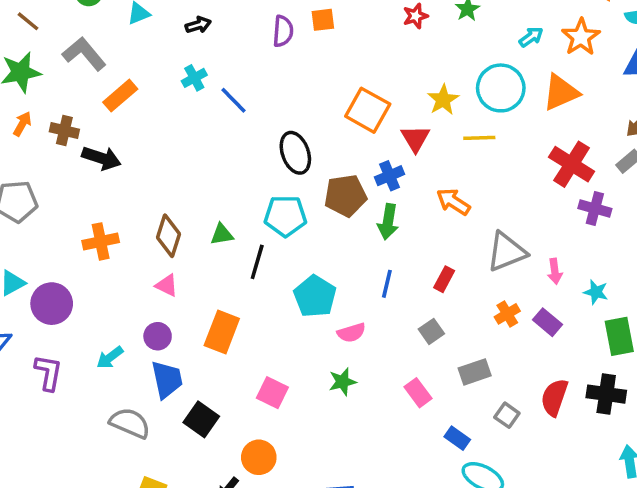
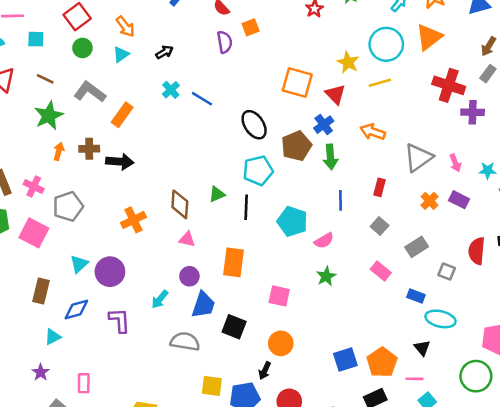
blue trapezoid: (167, 380) -> (203, 305), turned 44

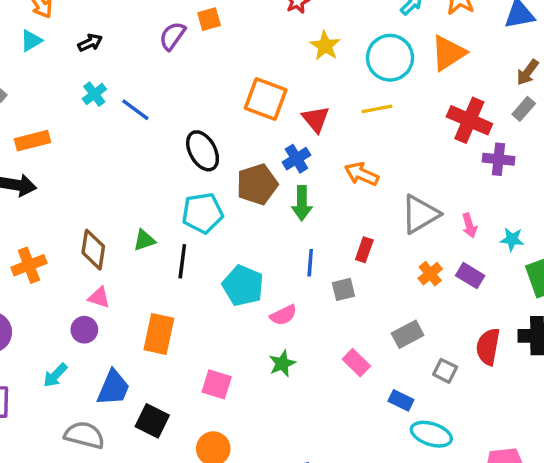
purple semicircle: (225, 42) -> (172, 36), turned -140
yellow star: (348, 62) -> (325, 46), moved
orange rectangle: (122, 115) -> (33, 141), moved, turned 35
gray square: (380, 226) -> (343, 289), moved, turned 30
purple circle: (189, 276) -> (84, 330), moved

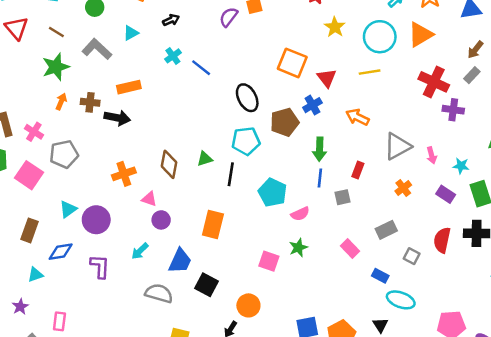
cyan triangle: (31, 41) -> (131, 33), moved
green arrow: (302, 203) -> (320, 149), moved
purple rectangle: (470, 276) -> (446, 194), moved
pink triangle: (99, 297) -> (149, 199), moved
pink square: (217, 384) -> (269, 261), moved

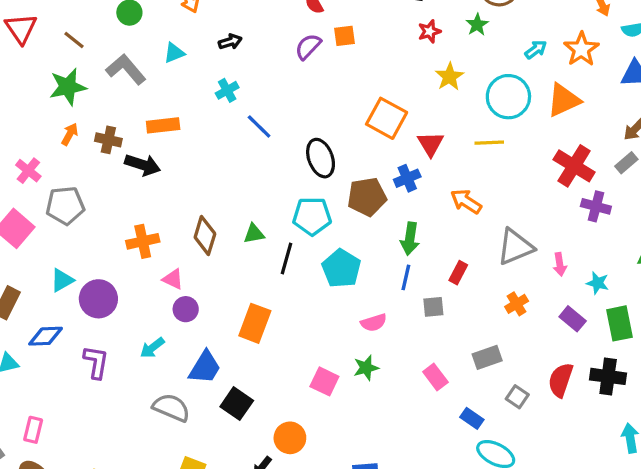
blue line: (201, 68) -> (259, 127), moved
cyan pentagon: (273, 192) -> (341, 268), moved

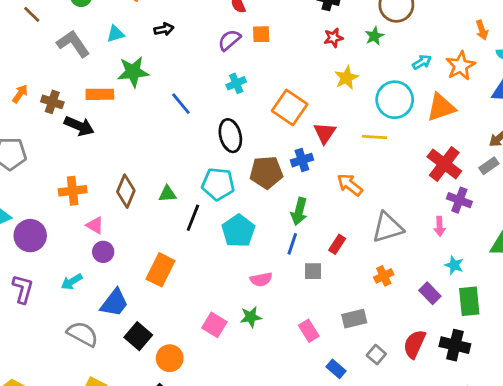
green star: (68, 87) -> (133, 72), moved
cyan cross: (227, 90) -> (236, 83), moved
pink arrow: (560, 264) -> (440, 226), moved
orange circle: (290, 438) -> (170, 358), moved

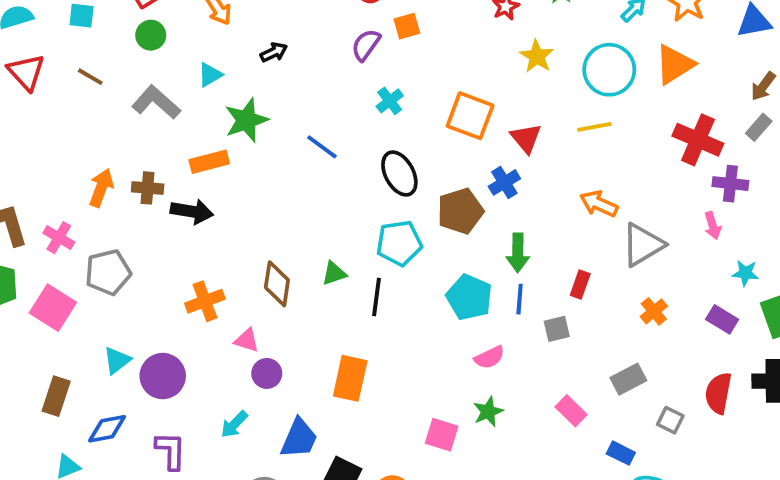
orange arrow: (20, 94) -> (101, 188), size x1.4
orange arrow: (350, 185) -> (599, 204), moved
cyan pentagon: (238, 231) -> (469, 297), moved

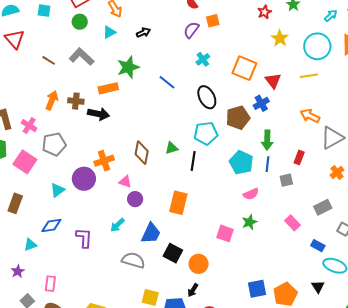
cyan triangle: (210, 75) -> (109, 32), moved
brown line: (90, 77) -> (49, 60), moved
purple circle: (163, 376) -> (84, 179), moved
brown rectangle: (56, 396) -> (15, 203), moved

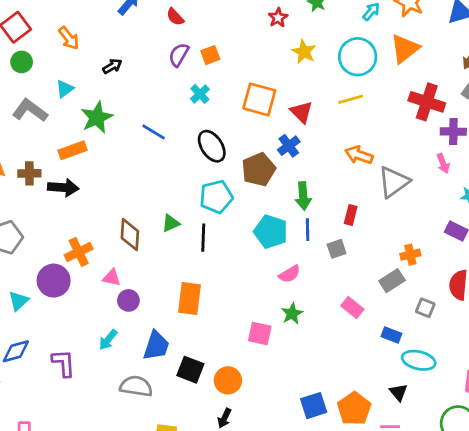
orange square: (213, 21) -> (210, 55), moved
cyan triangle: (109, 32) -> (65, 89), moved
orange cross: (337, 172) -> (410, 255), moved, turned 32

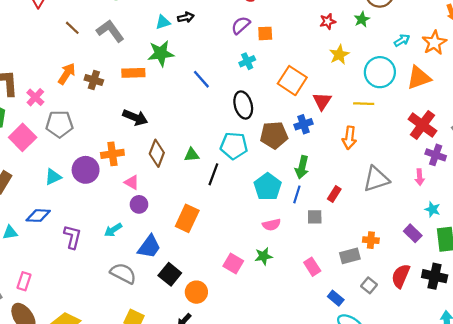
cyan triangle: (65, 89) -> (163, 22), moved
orange arrow: (359, 155) -> (349, 138), moved, turned -120
black arrow: (63, 188) -> (135, 117), moved

